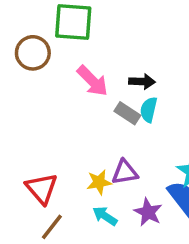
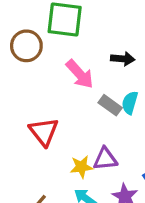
black arrow: (142, 82) -> (123, 59), moved
red triangle: (42, 188) -> (44, 132), moved

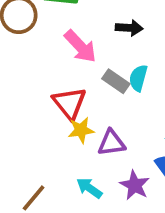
red triangle: (44, 132) -> (69, 103), moved
yellow star: (81, 167) -> (81, 130), moved

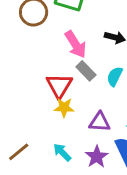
gray rectangle: (116, 81) -> (86, 71), moved
purple triangle: (111, 143) -> (100, 122), moved

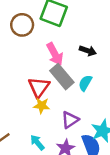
gray rectangle: (86, 71) -> (62, 77), size x1.5
purple triangle: (100, 122) -> (70, 120), turned -42

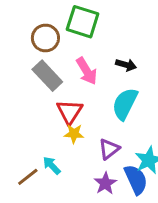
gray rectangle: (62, 77) -> (47, 76), moved
cyan semicircle: (85, 83) -> (125, 104), size x1.6
cyan arrow: (37, 142) -> (52, 165), moved

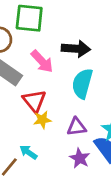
black arrow: (126, 65) -> (76, 49), size x1.5
purple triangle: (109, 149) -> (77, 127), turned 42

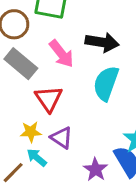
yellow star: (42, 120) -> (31, 132), moved
purple triangle: (77, 127) -> (62, 138), moved, turned 36

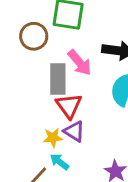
gray rectangle: (21, 64) -> (58, 79), moved, turned 52
purple triangle: (62, 138) -> (74, 131), moved

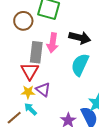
pink arrow: (80, 63) -> (53, 43), turned 42
red triangle: (69, 106) -> (30, 71), moved

